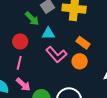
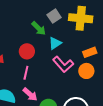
cyan triangle: (48, 33) -> (55, 43), turned -32
orange rectangle: (83, 43) -> (90, 52), turned -56

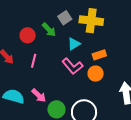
cyan triangle: (55, 43) -> (74, 44), moved
red circle: (27, 51) -> (28, 35), moved
pink line: (26, 73) -> (34, 61), moved

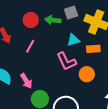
green arrow: (49, 30) -> (53, 20), turned 126
orange rectangle: (99, 55) -> (93, 49), moved

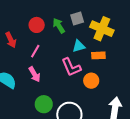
green arrow: (53, 20) -> (59, 26), turned 49
pink arrow: (26, 81) -> (35, 74), moved

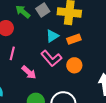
green arrow: (59, 26) -> (23, 12), moved
pink arrow: (35, 74) -> (29, 72), moved

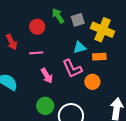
pink line: (12, 53) -> (36, 53), turned 56

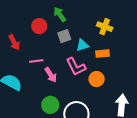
gray square: (78, 20) -> (64, 36), moved
yellow cross: (103, 30) -> (105, 27), size x0.7
pink line: (36, 53) -> (36, 61), moved

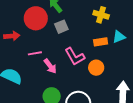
red circle: (39, 26) -> (36, 18), size x1.5
red arrow: (14, 42) -> (12, 36), turned -63
cyan triangle: (82, 45) -> (119, 37), moved

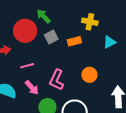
orange rectangle: (101, 42) -> (74, 41), moved
pink L-shape: (75, 56) -> (57, 80), moved, turned 60
pink arrow: (50, 66) -> (32, 88), moved

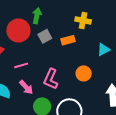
green arrow: (44, 16) -> (37, 16), turned 56
cyan triangle: (109, 42) -> (103, 50), moved

